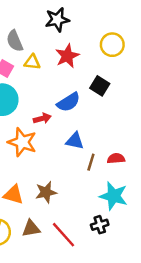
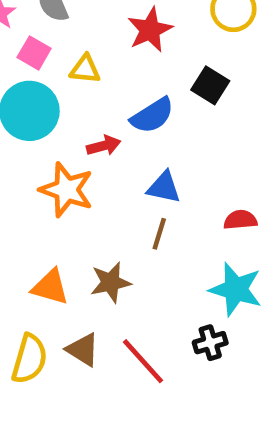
yellow triangle: (32, 62) -> (85, 69), moved
brown line: (91, 162) -> (159, 234), moved
brown triangle: (31, 228) -> (83, 350), turned 42

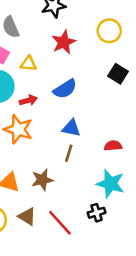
black square: (210, 85) -> (118, 74), moved
red arrow: (104, 146) -> (28, 100), moved

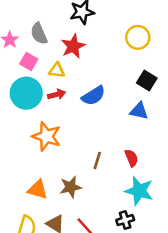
red star: (64, 42) -> (73, 46), moved
red arrow: (28, 100) -> (57, 94), moved
blue triangle: (71, 128) -> (139, 111), moved
red semicircle: (113, 146) -> (131, 158), moved, turned 72

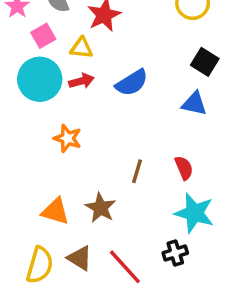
pink square: (29, 61) -> (43, 36), turned 30
orange star: (47, 136) -> (68, 138), size x0.7
brown star: (71, 187) -> (101, 208), turned -30

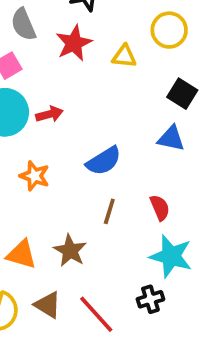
yellow triangle: (81, 48) -> (124, 56), moved
blue semicircle: (132, 83) -> (104, 161), moved

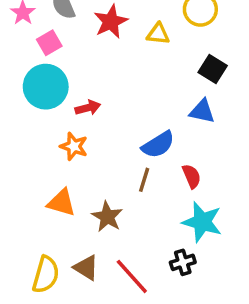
red arrow: (50, 114) -> (88, 108), moved
blue semicircle: (104, 161) -> (158, 145), moved
orange triangle: (21, 254) -> (62, 203), moved

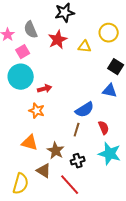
black cross: (183, 262) -> (78, 161), moved
brown triangle: (86, 268) -> (44, 171), moved

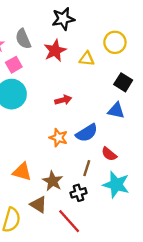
red arrow: (45, 89) -> (63, 100), moved
orange star: (37, 111) -> (59, 138), moved
red semicircle: (104, 128) -> (109, 154), turned 152
brown line: (77, 130) -> (87, 168), moved

